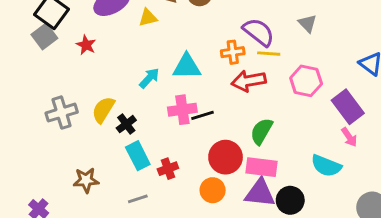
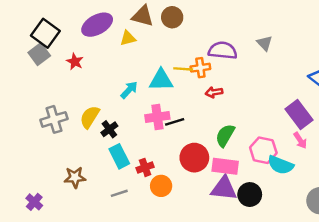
purple semicircle: (259, 32) -> (223, 50), turned -32
yellow line: (269, 54) -> (183, 69), moved
red arrow: (249, 81) -> (214, 92), size x0.6
pink hexagon: (306, 81) -> (263, 150), moved
orange circle: (213, 190) -> (161, 186), moved

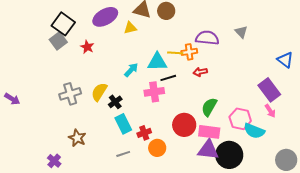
black line: (175, 122) -> (168, 78), moved
brown star: (75, 177) -> (77, 138), moved, turned 30
black circle: (250, 195) -> (229, 155), size x1.4

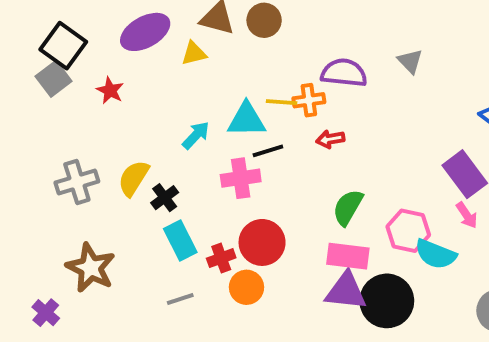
red circle: (184, 125) -> (262, 242), moved
brown star: (77, 138) -> (91, 268), size x1.4

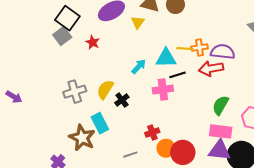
yellow triangle: (194, 53) -> (138, 22), turned -40
purple semicircle: (344, 73) -> (223, 52), moved
red arrow: (330, 139) -> (211, 69), size x1.6
cyan rectangle: (180, 240) -> (100, 123), moved
red circle: (262, 242) -> (183, 152), moved

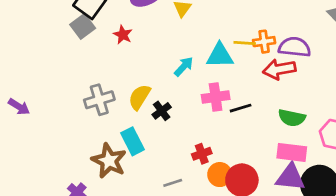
black line: (178, 75) -> (241, 108), moved
green semicircle: (221, 105) -> (292, 118), turned -108

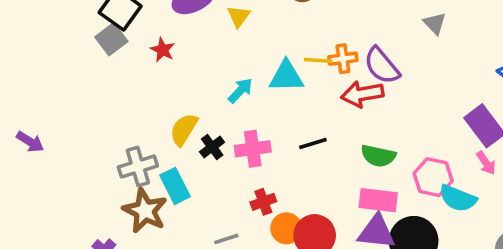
purple semicircle: (295, 47) -> (382, 66), turned -136
pink cross: (216, 97) -> (253, 149), moved
gray cross: (99, 100) -> (138, 166), moved

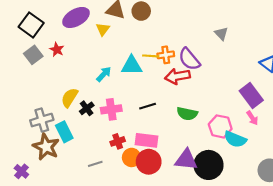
gray square: (111, 39) -> (33, 55), moved
pink rectangle: (378, 200) -> (147, 140), moved

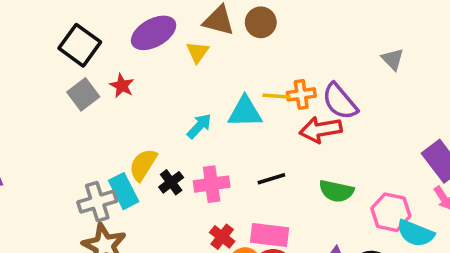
cyan rectangle: (64, 132) -> (124, 191), moved
red cross: (118, 141) -> (222, 237), turned -32

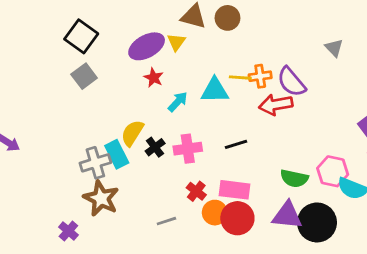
purple ellipse: (154, 33) -> (147, 46), moved
red star: (122, 86) -> (154, 78), moved
green semicircle: (336, 191) -> (294, 178), moved

